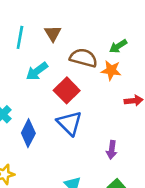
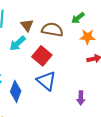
brown triangle: (53, 33) -> (27, 25), moved
orange star: (111, 70) -> (87, 37), moved

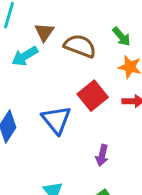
green arrow: (78, 18) -> (121, 36), turned -104
red square: (42, 56) -> (93, 96), moved

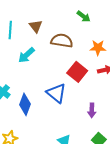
brown triangle: (44, 32) -> (36, 26), moved
green arrow: (121, 36) -> (84, 16), moved

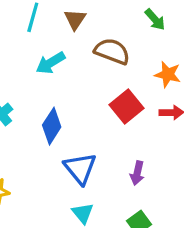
blue triangle: (56, 93) -> (80, 168), moved
blue diamond: (25, 104) -> (52, 126), moved

